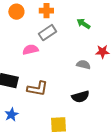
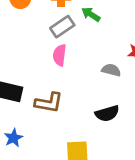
green arrow: (83, 24) -> (91, 14), moved
pink semicircle: (30, 50) -> (60, 55), moved, turned -70

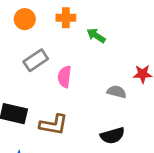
gray rectangle: (62, 27) -> (36, 60), moved

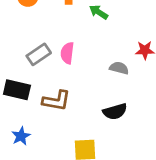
gray rectangle: (36, 60) -> (39, 54), moved

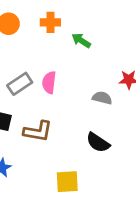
black semicircle: (115, 112) -> (98, 143), turned 50

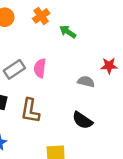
orange cross: (50, 22) -> (41, 16), turned -35
brown L-shape: (38, 131) -> (30, 111), turned 90

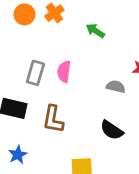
orange cross: (41, 16) -> (54, 13), moved
gray rectangle: (14, 69) -> (35, 73), turned -40

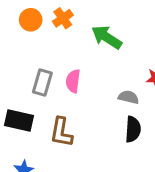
green arrow: (95, 31) -> (107, 37), size x1.5
black semicircle: (112, 130) -> (133, 129), moved, turned -120

